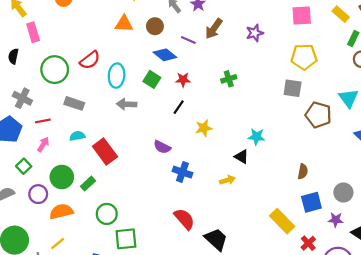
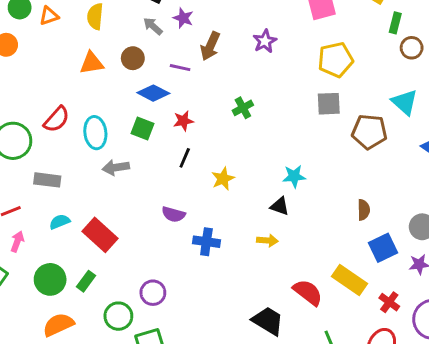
yellow arrow: (227, 180) -> (267, 240), turned 32
purple circle: (38, 194) -> (153, 293), moved
red semicircle: (184, 219) -> (308, 292), moved

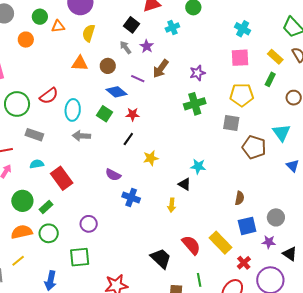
green rectangle: (395, 23) -> (270, 79), moved
green cross: (243, 108) -> (195, 104), moved, size x1.5
yellow arrow: (267, 240) -> (172, 205), turned 80
green circle: (118, 316) -> (49, 233), moved

